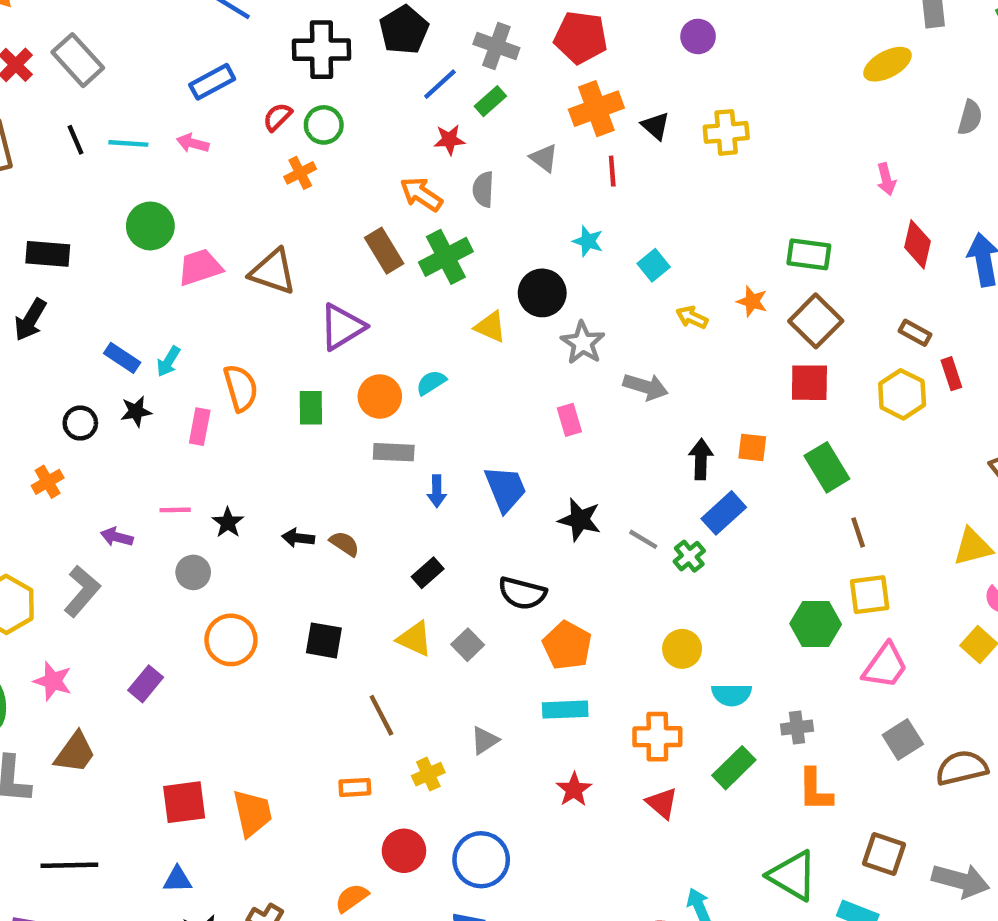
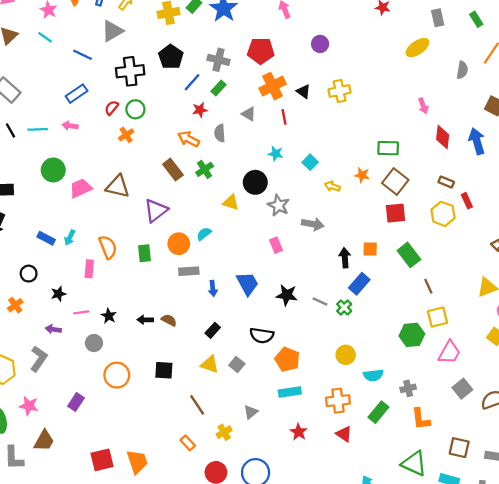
green cross: (446, 257) -> (205, 169), size x0.7
black star: (136, 411) -> (58, 294), moved
orange rectangle: (355, 787) -> (188, 443), turned 56

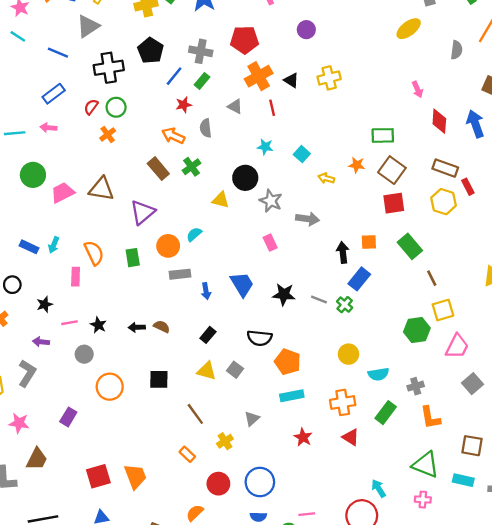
brown rectangle: (446, 182) -> (445, 168), size x1.5

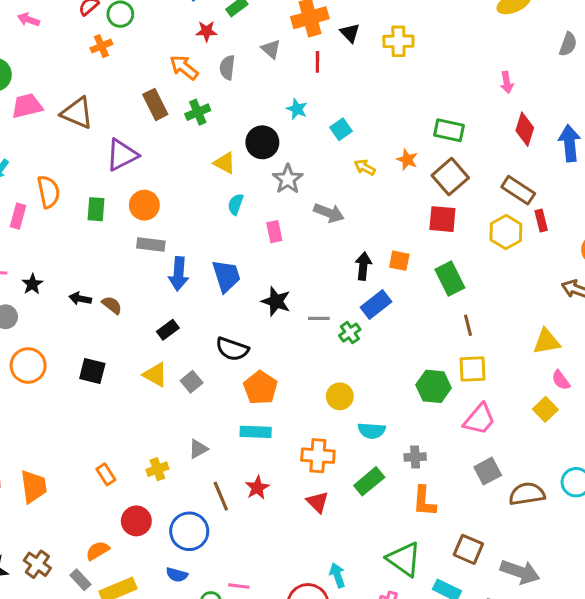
cyan semicircle: (194, 234) -> (236, 204), moved, turned -42
blue arrow: (206, 291) -> (179, 274), size x1.5
gray line: (319, 300) -> (319, 318), turned -35
brown line: (195, 414) -> (221, 496), moved

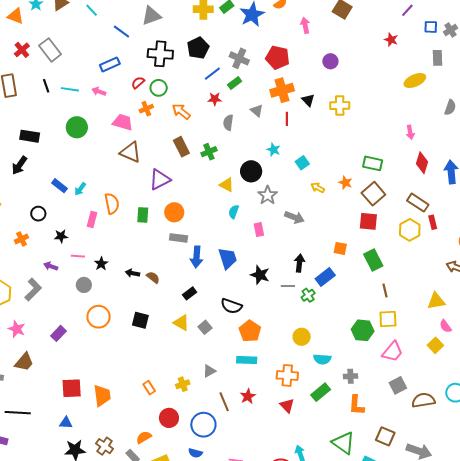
orange arrow: (184, 67) -> (181, 111), moved
pink trapezoid: (27, 106) -> (123, 122), moved, turned 30
black arrow: (363, 266) -> (299, 263), moved

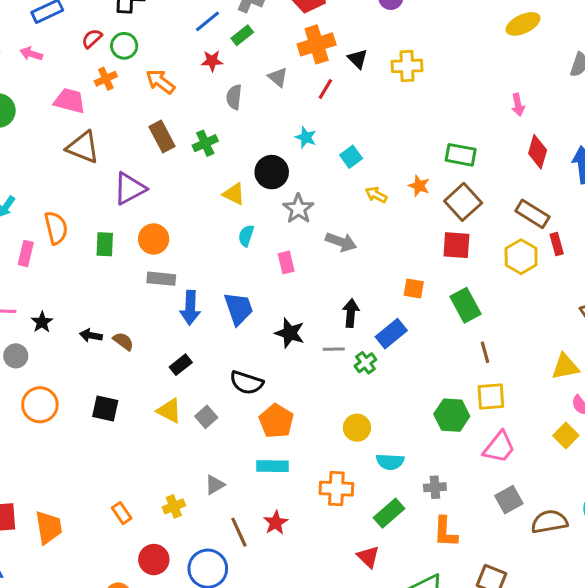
red line: (287, 119) -> (325, 89), turned 32
red triangle: (287, 406) -> (368, 557), moved

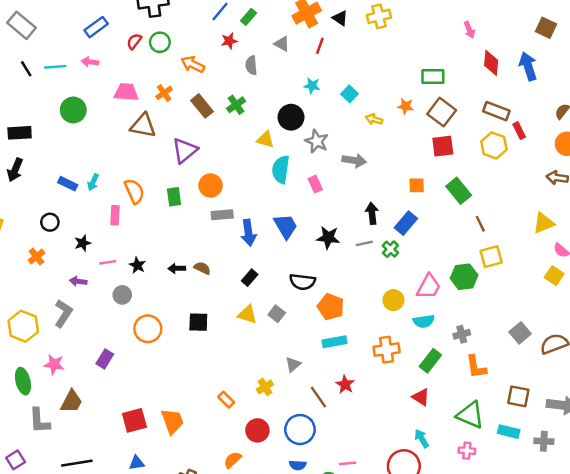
orange cross: (106, 79) -> (164, 93), moved
cyan semicircle: (246, 236) -> (281, 169), size x1.6
pink trapezoid: (499, 447) -> (429, 287), moved

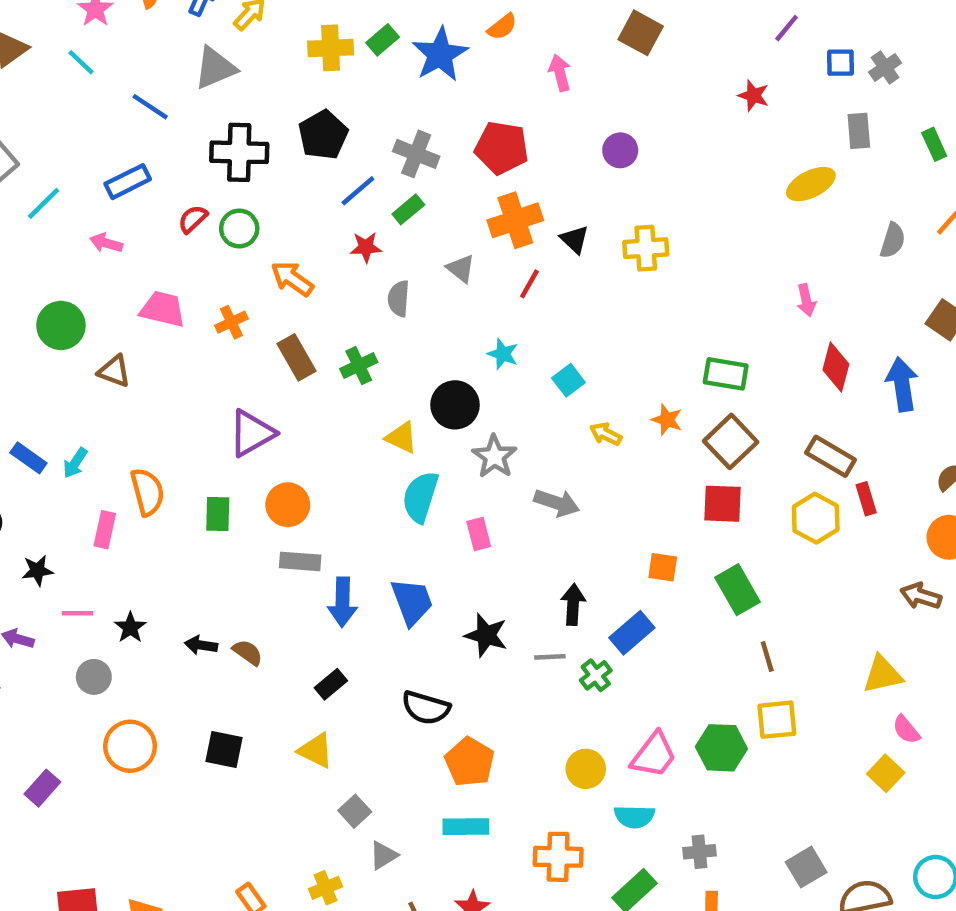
cyan line: (55, 67) -> (44, 203), moved, turned -50
brown triangle: (143, 126) -> (114, 371), moved, size x0.7
gray square: (277, 314) -> (355, 811), moved

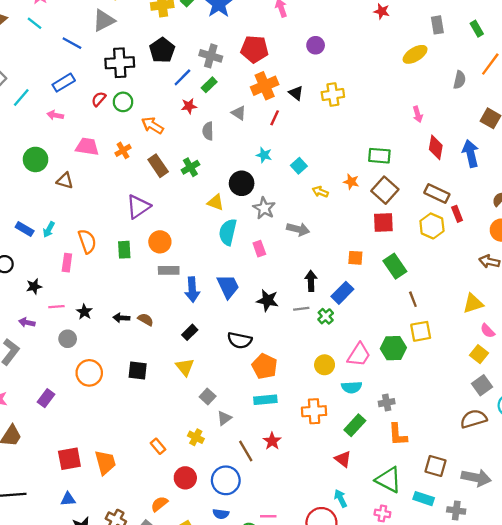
yellow triangle: (316, 751) -> (185, 367), turned 30
gray square: (806, 867) -> (482, 385), moved
yellow cross: (325, 888) -> (196, 437), turned -35

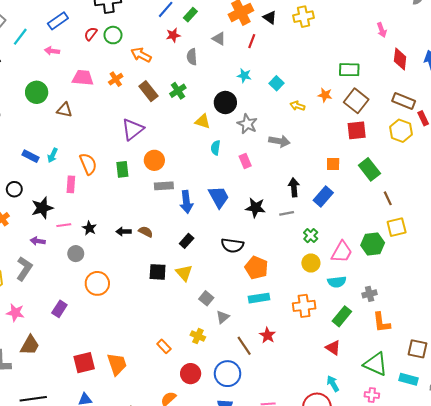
cyan semicircle: (228, 232) -> (216, 148), size x0.6
black star: (34, 286) -> (42, 208), size x1.5
green cross: (326, 316) -> (311, 236), moved
black square: (138, 371) -> (158, 272), moved

